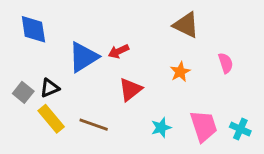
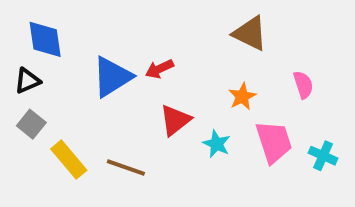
black triangle: (50, 88) -> (27, 81), moved
pink trapezoid: (204, 126) -> (274, 142), moved
cyan star: (161, 128) -> (217, 144), moved, turned -30
cyan cross: (240, 129) -> (323, 156), moved

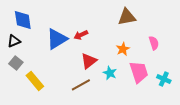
brown triangle: (250, 33) -> (127, 17), turned -36
brown line: (126, 168) -> (81, 85), moved, turned -48

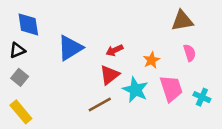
brown triangle: (127, 17) -> (182, 21), moved
red arrow: (81, 35) -> (114, 50), moved
cyan star: (110, 73) -> (135, 90), size x1.5
yellow rectangle: (35, 81) -> (21, 112), moved

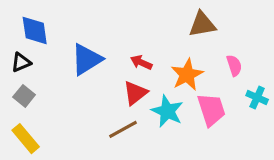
brown triangle: (182, 21) -> (202, 24), moved
red arrow: (114, 50) -> (141, 62), turned 49
orange star: (151, 60) -> (187, 75), size x1.5
cyan cross: (202, 97) -> (257, 97), moved

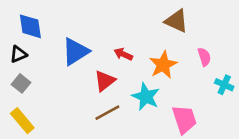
brown triangle: (202, 24) -> (176, 21), turned 35
red triangle: (135, 93) -> (105, 81), moved
pink trapezoid: (211, 110) -> (184, 119), moved

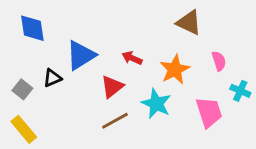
black triangle: (18, 54) -> (52, 78), moved
pink trapezoid: (184, 119) -> (209, 112), moved

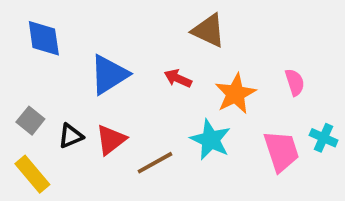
brown triangle: (189, 22) -> (209, 31), moved
black triangle: (52, 78) -> (71, 136), moved
red triangle: (112, 87) -> (111, 140), moved
cyan cross: (240, 91) -> (324, 138), moved

